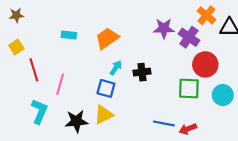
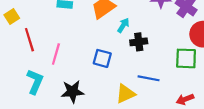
cyan arrow: (116, 68) -> (123, 25), moved
yellow triangle: (104, 115) -> (125, 94), moved
blue line: (164, 123) -> (149, 78), moved

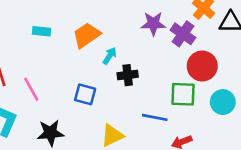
pink line: (56, 54) -> (31, 89), turned -45
blue line: (149, 78) -> (155, 117), moved

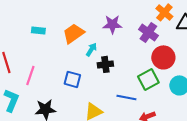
purple star: (153, 24) -> (112, 24), moved
pink line: (31, 89) -> (30, 75), turned 48
green square: (183, 94) -> (148, 79), turned -30

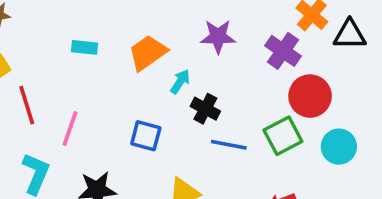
black cross: (105, 64) -> (205, 109), turned 35
blue line: (126, 97) -> (229, 145), moved

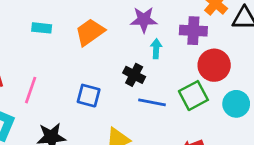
purple cross: (283, 51) -> (193, 31), turned -32
cyan arrow: (180, 82) -> (156, 49), moved, turned -30

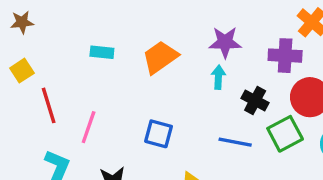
cyan arrow: (156, 49) -> (218, 77), moved
black cross: (134, 75) -> (255, 100), moved

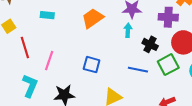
cyan rectangle: (102, 52) -> (47, 15), moved

